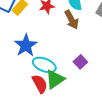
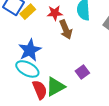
brown arrow: (72, 20) -> (66, 30), moved
cyan ellipse: (44, 65) -> (27, 69), moved

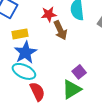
yellow rectangle: (28, 12) -> (20, 34), moved, turned 35
green triangle: (55, 87) -> (72, 89), moved

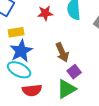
brown arrow: (60, 30) -> (62, 52), moved
red semicircle: (37, 92) -> (32, 90), turned 108

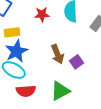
purple square: (74, 72) -> (77, 62), moved

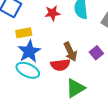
purple square: (77, 62) -> (96, 53), moved
red semicircle: (26, 91) -> (60, 65), moved

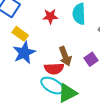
yellow rectangle: (24, 33) -> (20, 34), turned 42
cyan ellipse: (28, 70) -> (52, 86), moved

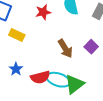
blue star: (24, 53) -> (16, 69), moved, size x0.6
red semicircle: (54, 69) -> (40, 77), moved

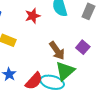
red semicircle: (40, 77) -> (34, 81), turned -30
green triangle: (74, 84) -> (65, 71), moved

